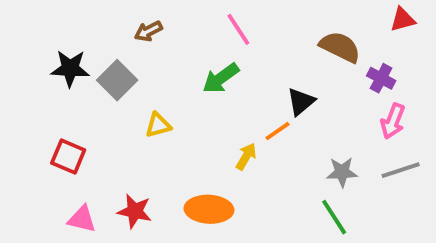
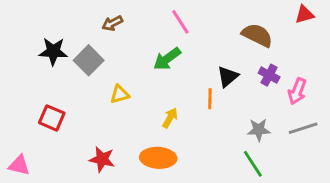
purple cross: (381, 78) -> (269, 75), moved
orange line: (277, 131) -> (210, 99), turned -54
yellow arrow: (246, 156) -> (170, 118), moved
pink triangle: (82, 219) -> (19, 165), moved

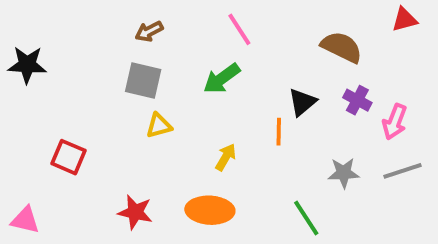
black star: (53, 51) -> (27, 65), moved
gray square: (89, 60) -> (143, 80), moved, turned -32
green line: (253, 164) -> (306, 218), moved

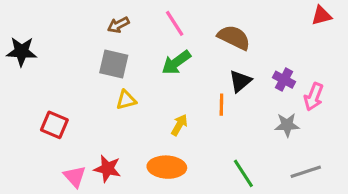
pink line: (239, 29) -> (175, 23), moved
brown semicircle: (342, 47) -> (234, 37), moved
gray line: (403, 171) -> (306, 172), moved
gray star: (344, 173) -> (287, 125), moved
pink triangle: (25, 220) -> (75, 176), moved, turned 35

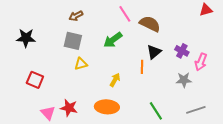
pink line: (175, 23) -> (125, 14), moved
black star: (22, 51) -> (26, 38), moved

